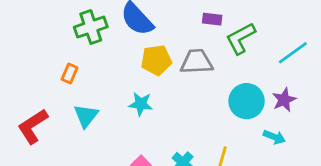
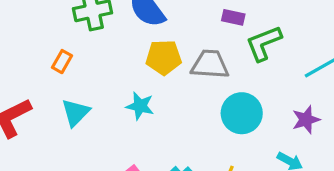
cyan circle: (247, 101) -> (242, 113), moved

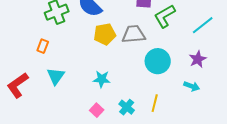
cyan star: (140, 106) -> (102, 79), moved

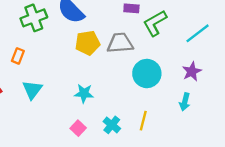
cyan arrow: (192, 86) -> (185, 102), turned 84

